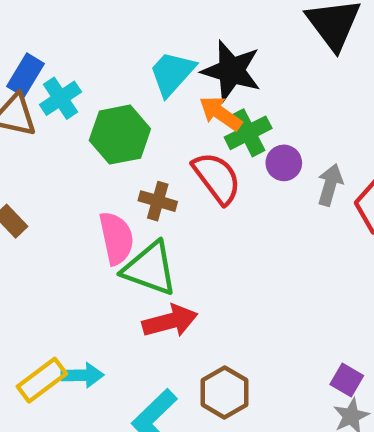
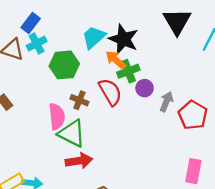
blue rectangle: (26, 75) -> (31, 23), moved

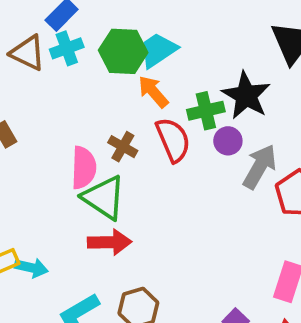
black star: (123, 39) -> (246, 95), moved
orange arrow: (116, 60) -> (153, 92), moved
green hexagon: (64, 65) -> (123, 51), moved
gray arrow: (166, 102) -> (260, 167), size x1.4

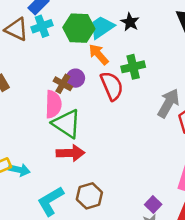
black star: (246, 95) -> (130, 22), moved, size x0.6
purple circle: (228, 141) -> (76, 78), moved
brown cross: (123, 147) -> (63, 84), moved

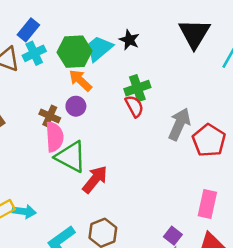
orange arrow: (99, 54) -> (80, 80), moved
brown cross: (63, 84) -> (50, 116), moved
red semicircle: (112, 86) -> (134, 106), moved, size x0.7
red arrow: (70, 153) -> (95, 179), moved, turned -44

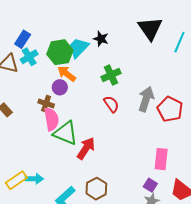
purple circle: (76, 106) -> (60, 87), moved
red semicircle: (134, 106) -> (111, 104), moved
pink rectangle: (207, 204) -> (161, 159), moved

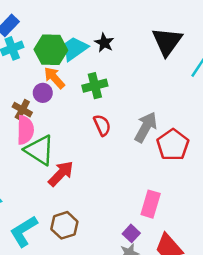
green cross: (111, 75) -> (95, 86), moved

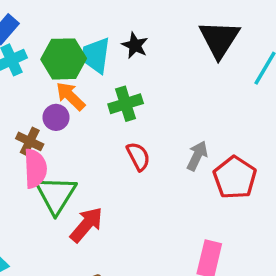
cyan trapezoid: (75, 48) -> (96, 55), turned -44
gray arrow: (146, 127) -> (197, 156), size x0.7
green triangle: (39, 150) -> (56, 195), turned 32

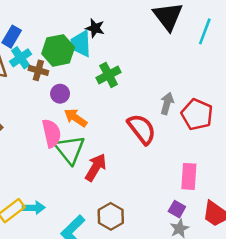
black star: (135, 45) -> (95, 28), moved
orange arrow: (70, 96) -> (76, 118), moved
brown cross: (30, 141) -> (38, 70), moved
red semicircle: (138, 156) -> (142, 129), moved, size x1.5

